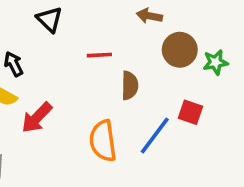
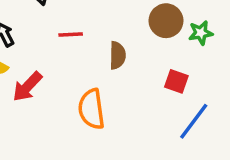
red line: (99, 55) -> (71, 35), moved
blue line: (155, 135) -> (194, 121), moved

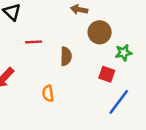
green star: (201, 33) -> (124, 53), moved
orange semicircle: (91, 109) -> (48, 93), size x0.6

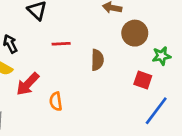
orange semicircle: (48, 93) -> (56, 101), moved

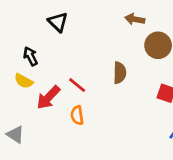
red line: (61, 44) -> (77, 85), moved, turned 42

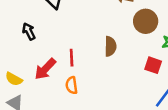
yellow semicircle: (24, 81) -> (14, 79), moved
red line: (77, 85) -> (72, 58), turned 48

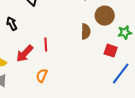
brown semicircle: (110, 46) -> (86, 32), moved
orange semicircle: (72, 85) -> (42, 76), moved, turned 32

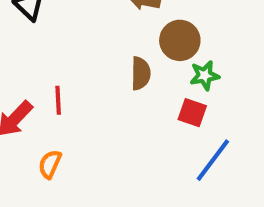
green star: (125, 33) -> (205, 75), moved

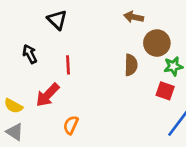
red line: (58, 100) -> (68, 65), moved

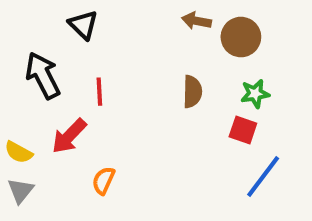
brown circle: (157, 43) -> (241, 37), moved
black arrow: (30, 54) -> (43, 75), size x1.6
gray triangle: (15, 132) -> (21, 191), turned 36

